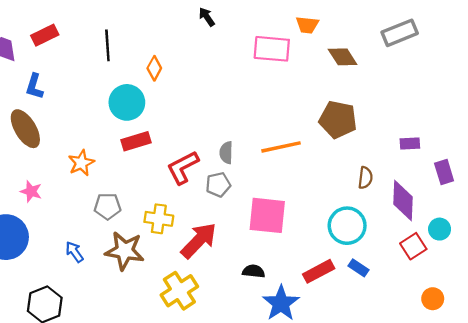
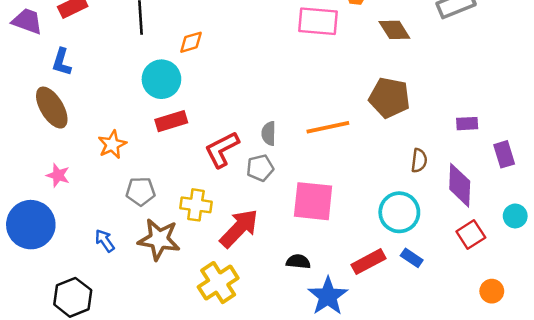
orange diamond: (154, 68) -> (191, 42), turned 45
cyan circle: (440, 229) -> (515, 216), moved

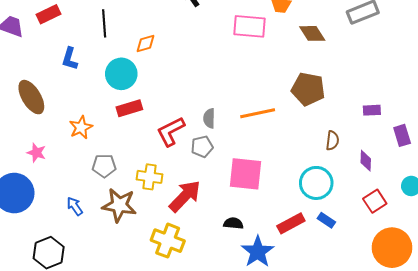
blue L-shape: (62, 62) -> (70, 59), moved
purple diamond: (460, 185) -> (366, 161), size x0.6
yellow cross: (218, 283) -> (168, 241), turned -36
orange circle: (492, 291) -> (392, 248), size x2.0

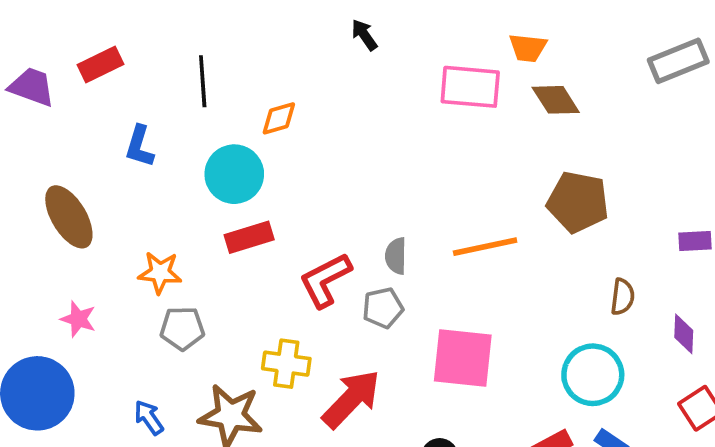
brown diamond: (312, 33) -> (556, 100), moved
orange star: (81, 127) -> (160, 273), turned 30
gray pentagon: (104, 166) -> (182, 328), moved

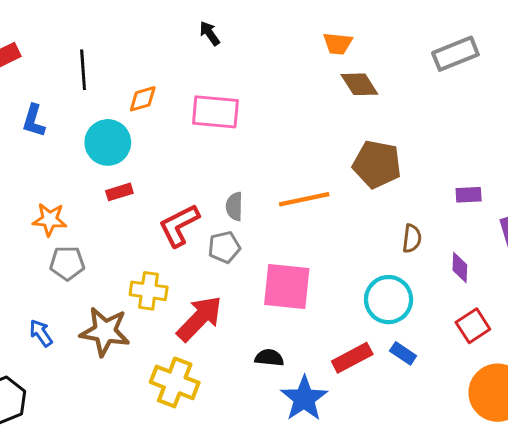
pink rectangle: (470, 87) -> (215, 112), moved
red rectangle: (249, 237) -> (119, 192), size x0.7

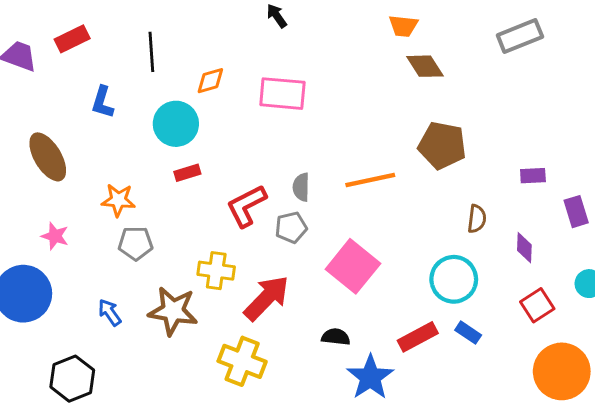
pink square: (287, 286) -> (353, 266), turned 33

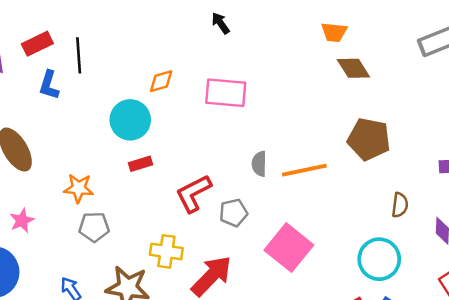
black line: (151, 52) -> (79, 55), moved
blue L-shape: (102, 102) -> (49, 85), moved
gray semicircle: (301, 187) -> (259, 164), moved
pink star: (55, 236) -> (22, 220), turned 30

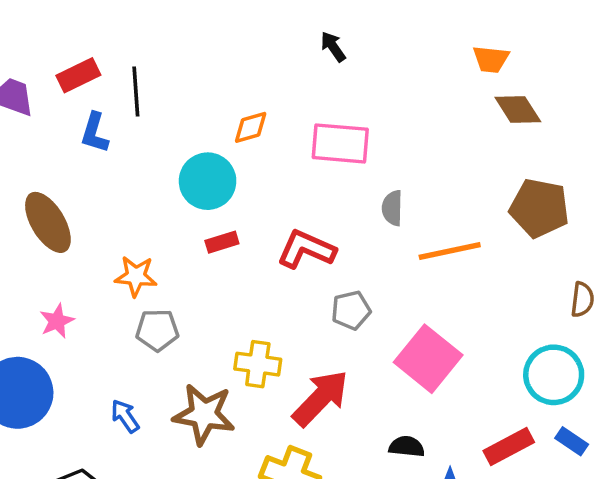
gray semicircle: (259, 164) -> (392, 208), moved
red L-shape: (193, 193) -> (306, 249), moved, turned 51

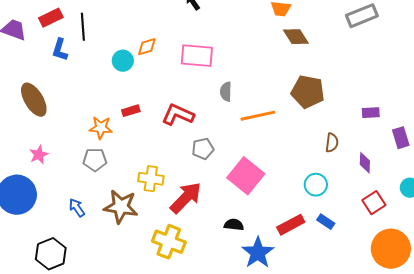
cyan circle: (208, 181) -> (123, 61), moved, size x0.7
orange star: (136, 276) -> (101, 128), moved
cyan circle: (554, 375) -> (316, 185), size x0.7

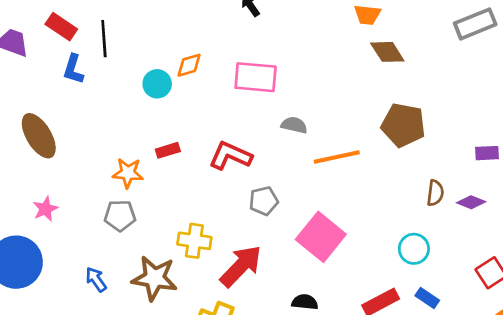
red rectangle: (51, 18) -> (61, 27), turned 60
gray semicircle: (226, 92) -> (294, 125), turned 102
purple diamond: (365, 163) -> (471, 202), moved, turned -70

